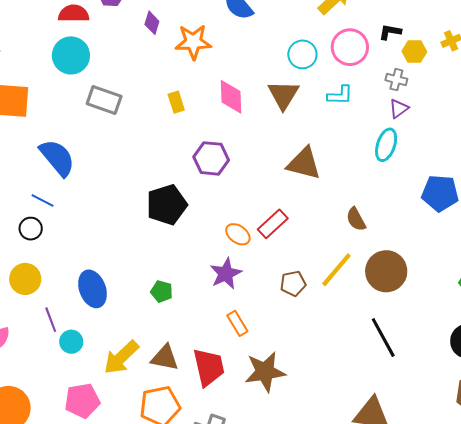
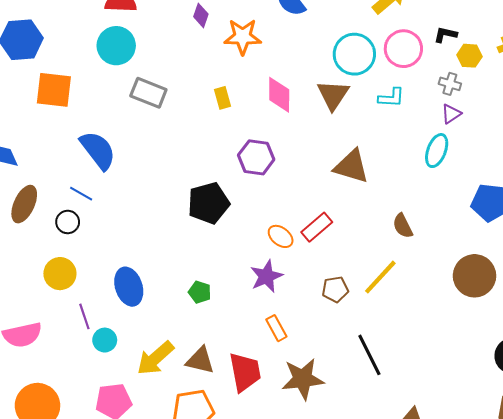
cyan circle: (302, 54) -> (354, 54), size x1.4
brown circle: (386, 271) -> (475, 276), moved
black line: (383, 337) -> (369, 355), moved

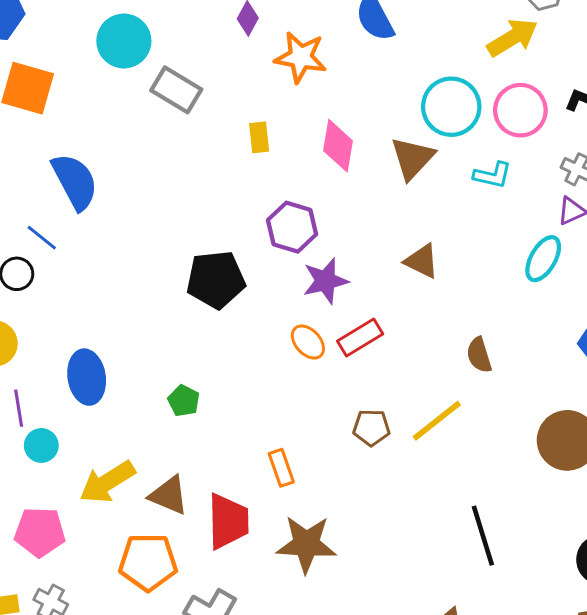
gray rectangle: (148, 93) -> (176, 90), moved
brown triangle: (351, 166) -> (422, 261), size x0.7
purple star: (266, 276) -> (325, 281), moved
black line: (369, 355) -> (483, 536), moved

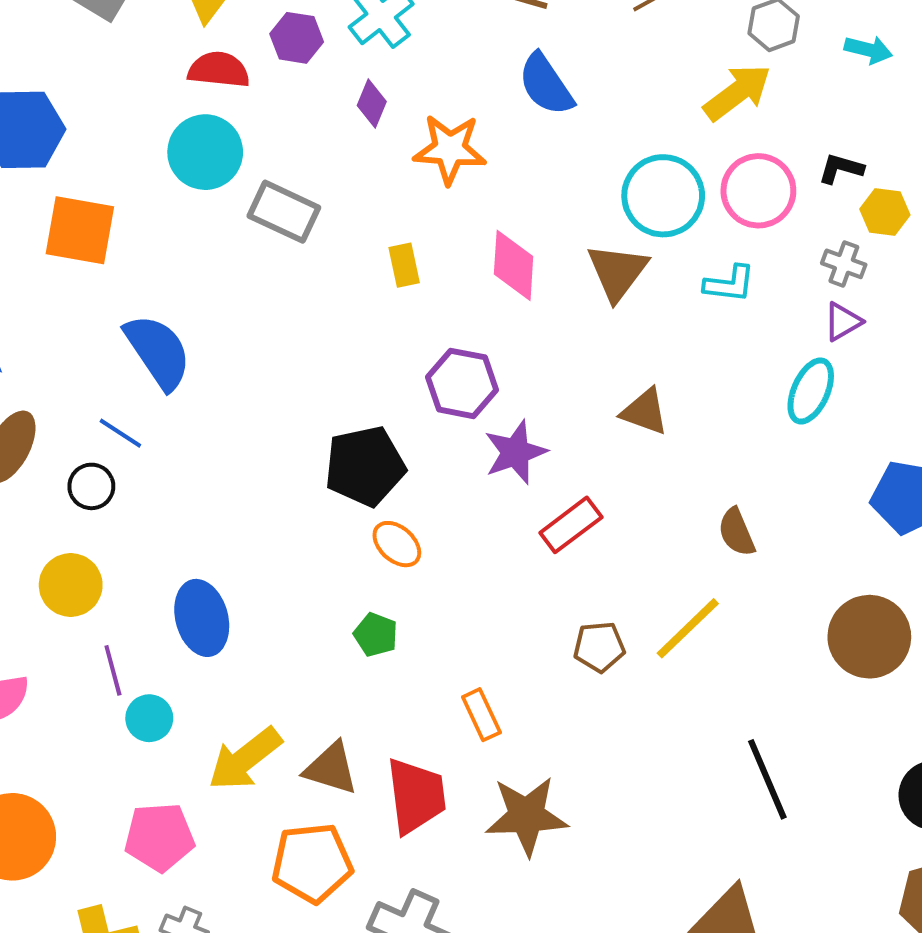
orange ellipse: (308, 342) -> (397, 544), moved
green pentagon: (184, 401) -> (376, 635), moved

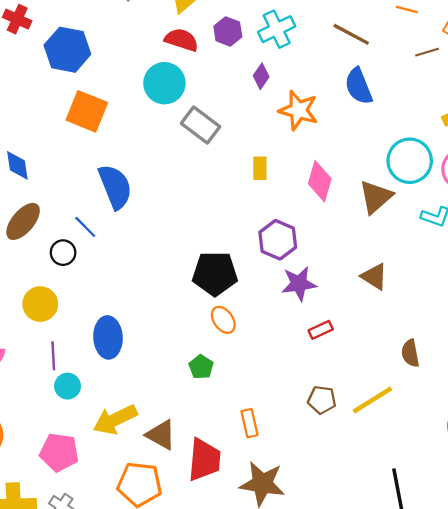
red rectangle: (571, 525) -> (321, 330), size x0.7

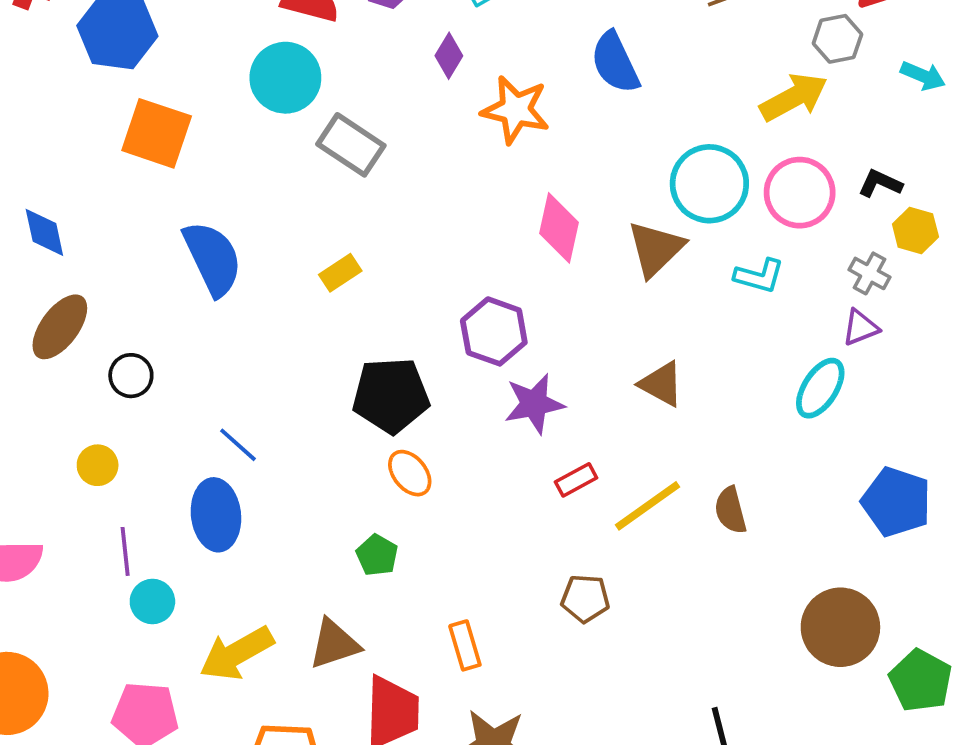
yellow rectangle: (260, 168) -> (340, 273), moved, turned 60
blue line: (85, 227) -> (238, 445), moved
yellow circle: (40, 304) -> (98, 465), size x0.7
yellow line: (372, 400) -> (647, 506), moved
brown triangle: (161, 435) -> (334, 644), moved, turned -44

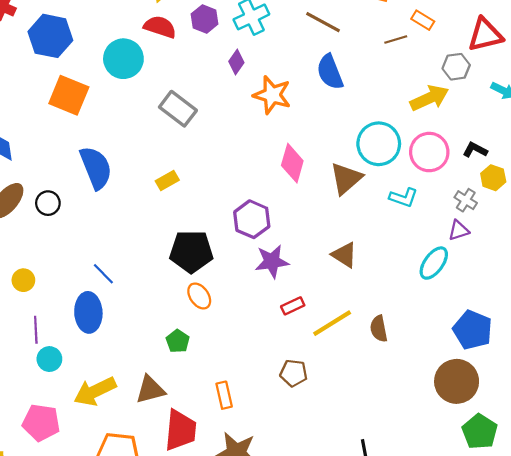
cyan circle: (285, 78) -> (123, 59), moved
black circle: (131, 376) -> (48, 203), moved
brown circle: (840, 627) -> (457, 381), moved

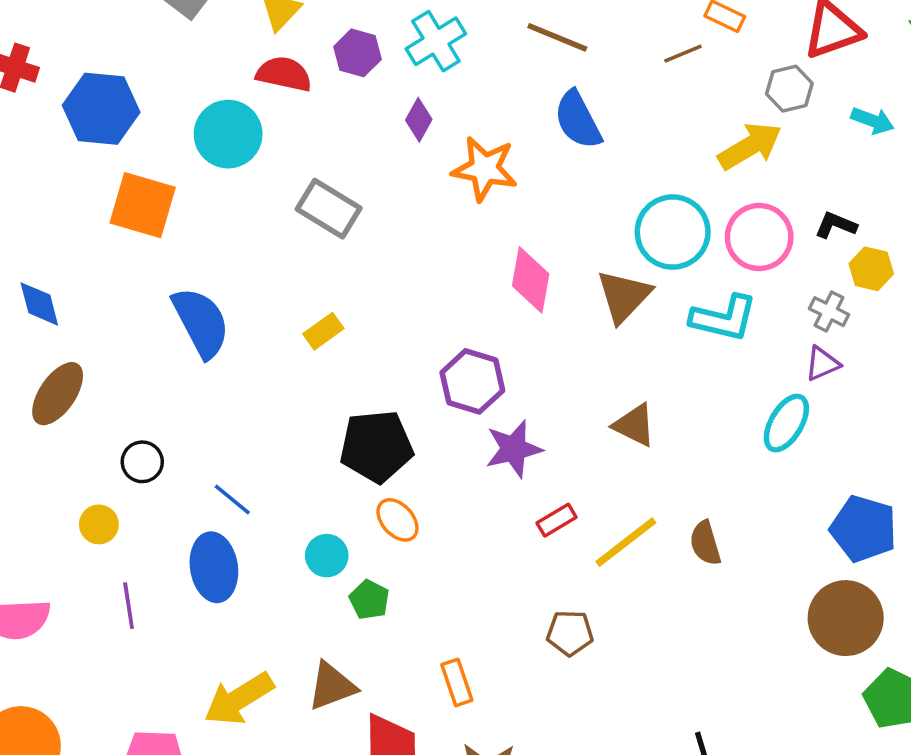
cyan L-shape: (403, 198) -> (724, 318), size x1.4
black circle: (48, 203) -> (142, 462), moved
cyan circle: (49, 359) -> (327, 556), moved

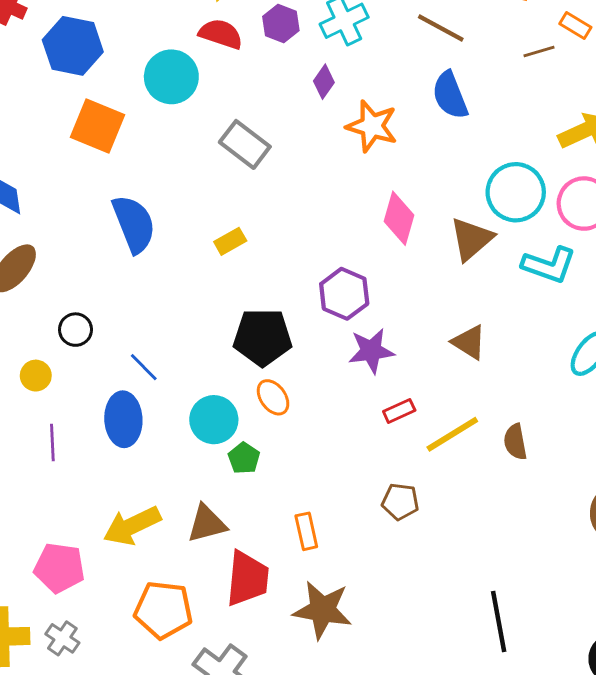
cyan circle: (327, 556) -> (214, 420), size x1.4

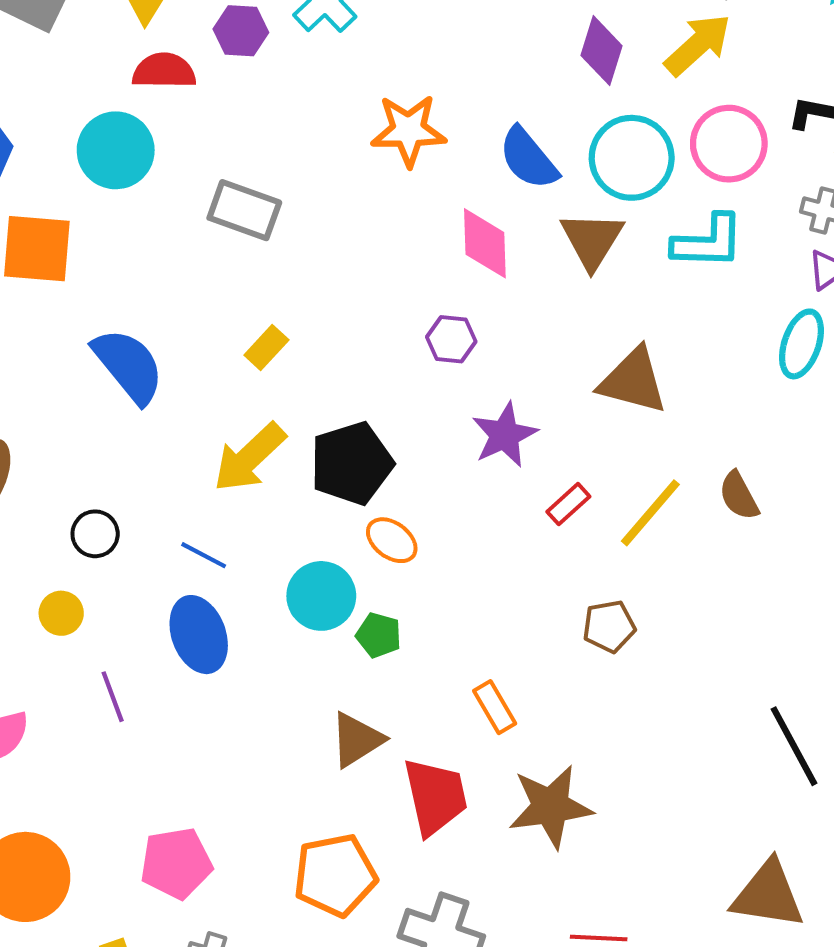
purple diamond: (324, 82) -> (602, 51), moved, size x1.4
blue semicircle: (450, 95) -> (528, 158), moved
purple hexagon: (344, 294) -> (451, 339), moved, size x0.7
brown triangle: (469, 342) -> (633, 381), size x1.4
yellow arrow: (132, 526) -> (249, 458), moved

